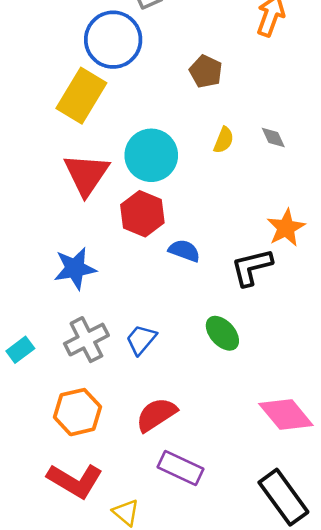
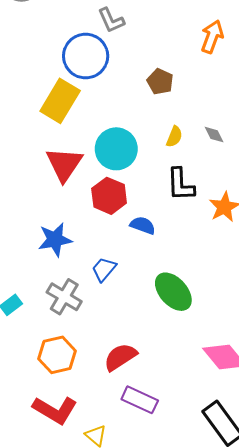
black L-shape: (252, 267) -> (180, 185), moved, turned -78
green ellipse: (222, 333) -> (173, 292), size x1.4
gray cross: (86, 340) -> (64, 297), turned -32
blue trapezoid: (141, 340) -> (104, 269), moved

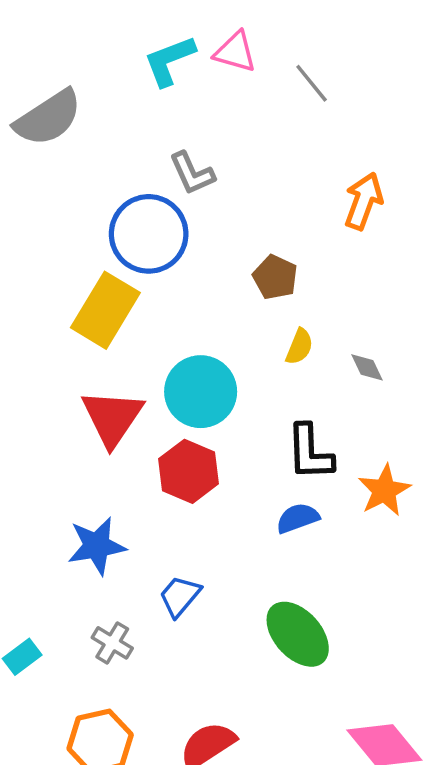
yellow semicircle: (174, 137) -> (299, 347), moved
blue semicircle: (143, 225) -> (298, 518), moved, turned -40
gray cross: (64, 297) -> (112, 643), size x0.7

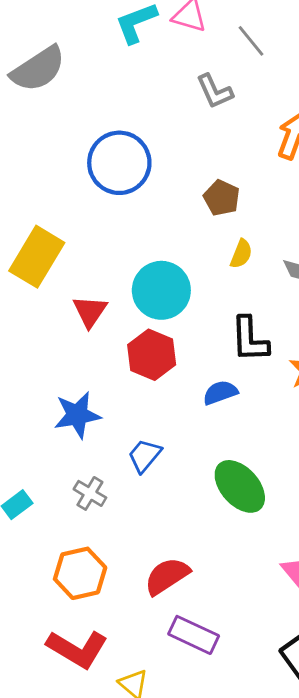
gray L-shape: (192, 173) -> (215, 91), moved
yellow rectangle: (105, 310) -> (37, 257), moved
red triangle: (112, 418) -> (90, 311), size x0.7
blue semicircle: (298, 518) -> (220, 393), moved

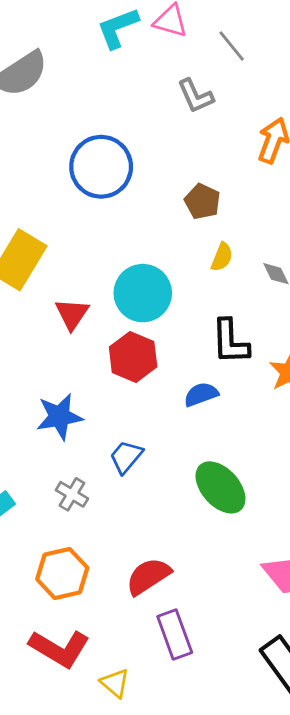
purple rectangle: (194, 635) -> (175, 635), turned 45

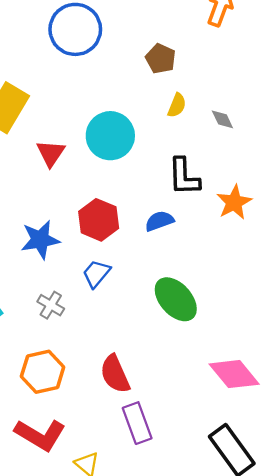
red hexagon: (133, 357) -> (99, 220), moved
red semicircle: (148, 576) -> (115, 374), turned -81

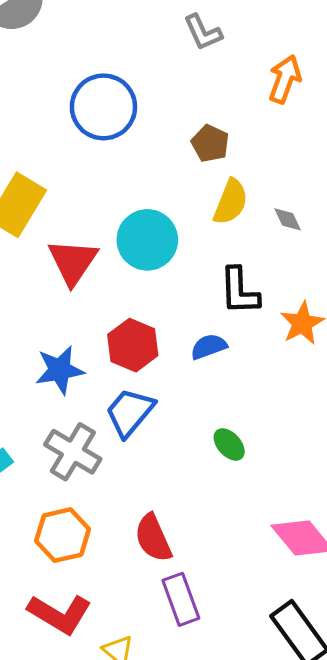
yellow semicircle: (177, 105) -> (231, 202), size x1.5
red triangle: (51, 153) -> (73, 262), size x1.4
blue trapezoid: (96, 274) -> (130, 412), size x1.4
green ellipse: (176, 299) -> (229, 444), size x0.6
gray cross: (51, 305) -> (73, 452), size x1.6

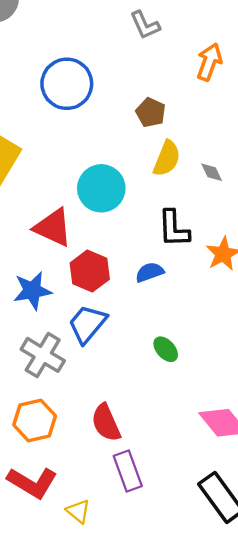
red triangle: (73, 262) -> (53, 227), moved, turned -39

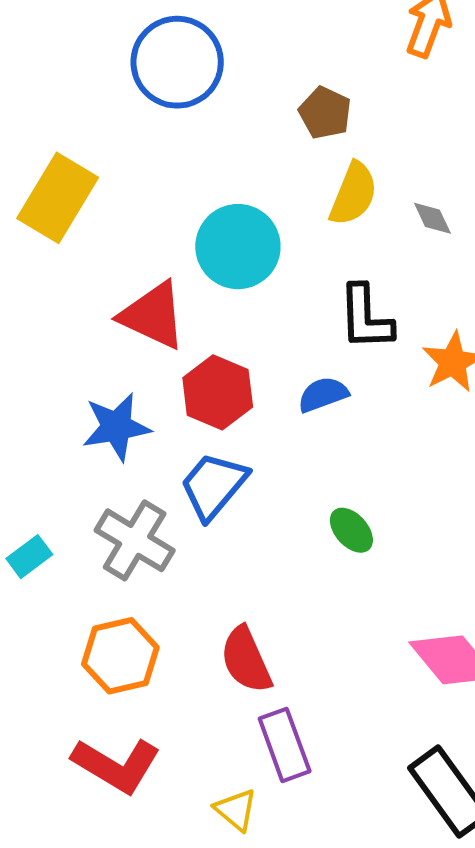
yellow triangle: (78, 511) -> (236, 810), moved

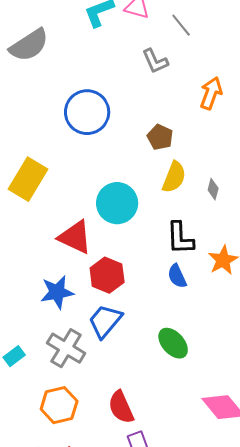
gray diamond: (432, 218) -> (213, 189), turned 40
blue semicircle: (323, 394) -> (177, 276), moved, turned -95
green ellipse: (351, 530) -> (173, 343), size x1.4

